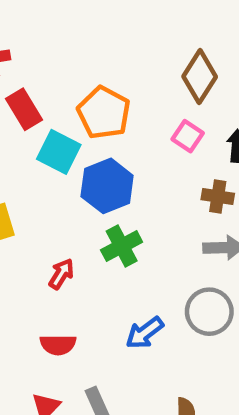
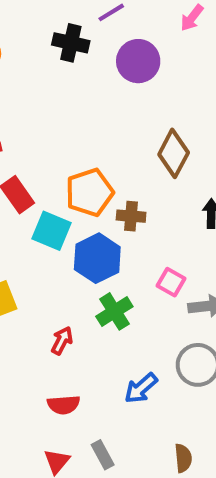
orange pentagon: (104, 113) -> (90, 192), turned 30
pink square: (188, 136) -> (171, 282), moved
brown cross: (218, 197) -> (131, 216), moved

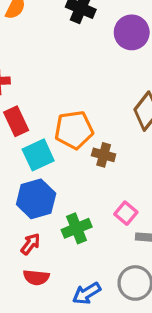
cyan square: (52, 231) -> (38, 155), turned 32
blue hexagon: (97, 258) -> (36, 199), moved
red semicircle: (64, 405) -> (36, 277), moved

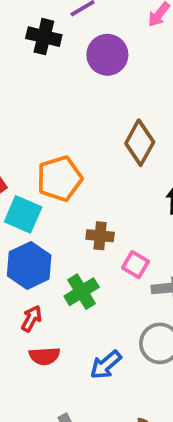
cyan square: (38, 155) -> (23, 214), turned -32
brown cross: (104, 155) -> (100, 236), moved

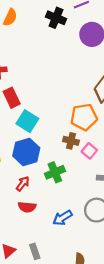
orange pentagon: (60, 179) -> (84, 117), moved
pink square: (136, 265) -> (89, 151), moved

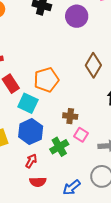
orange pentagon: (84, 117) -> (46, 80), moved
pink square: (89, 151) -> (81, 135), moved

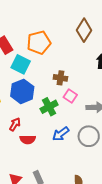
red arrow: (31, 161) -> (15, 124), moved
blue arrow: (72, 187) -> (61, 134), moved

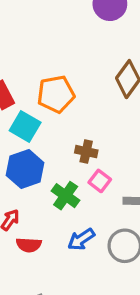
green cross: (49, 107) -> (66, 196), turned -30

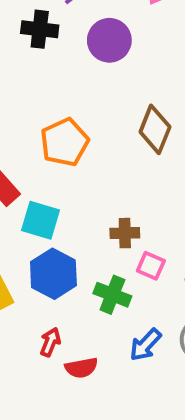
orange pentagon: (56, 94) -> (65, 142), moved

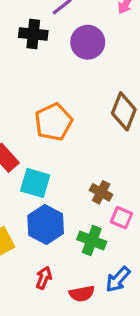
brown cross: (125, 233) -> (101, 192), turned 30
red semicircle: (81, 368) -> (82, 294), moved

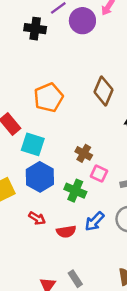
purple circle: (88, 42) -> (82, 21), moved
red arrow: (44, 278) -> (37, 218), turned 98

